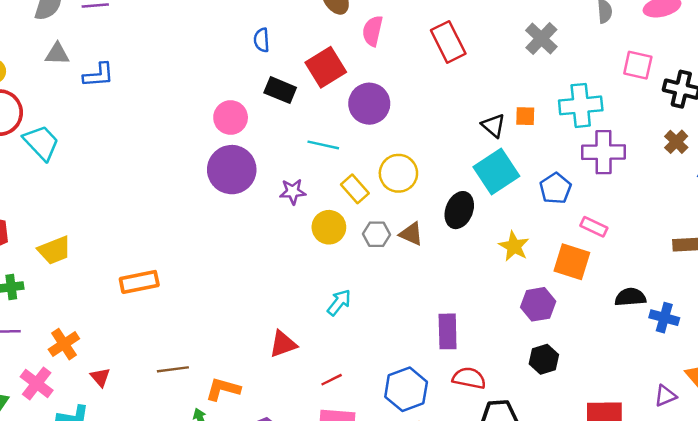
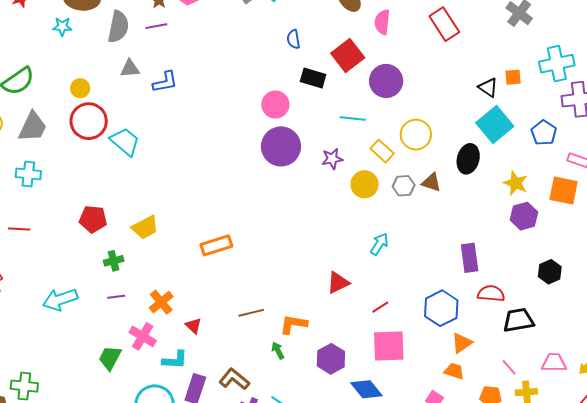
purple hexagon: (538, 304) -> (524, 216), moved

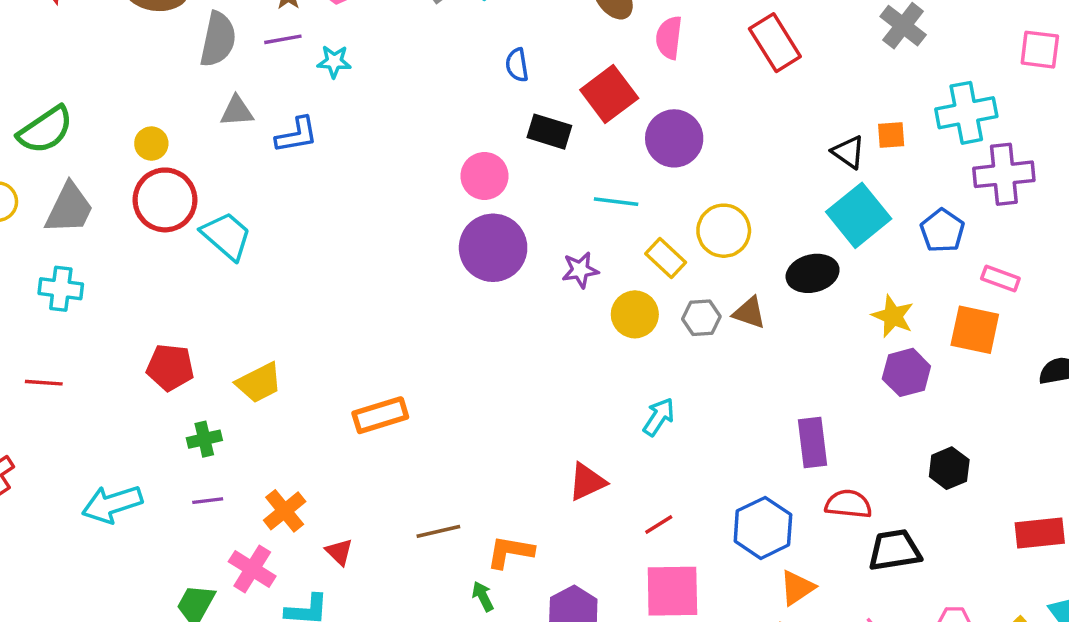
cyan star: (62, 26) -> (334, 62), moved
black ellipse: (468, 159) -> (813, 273), turned 60

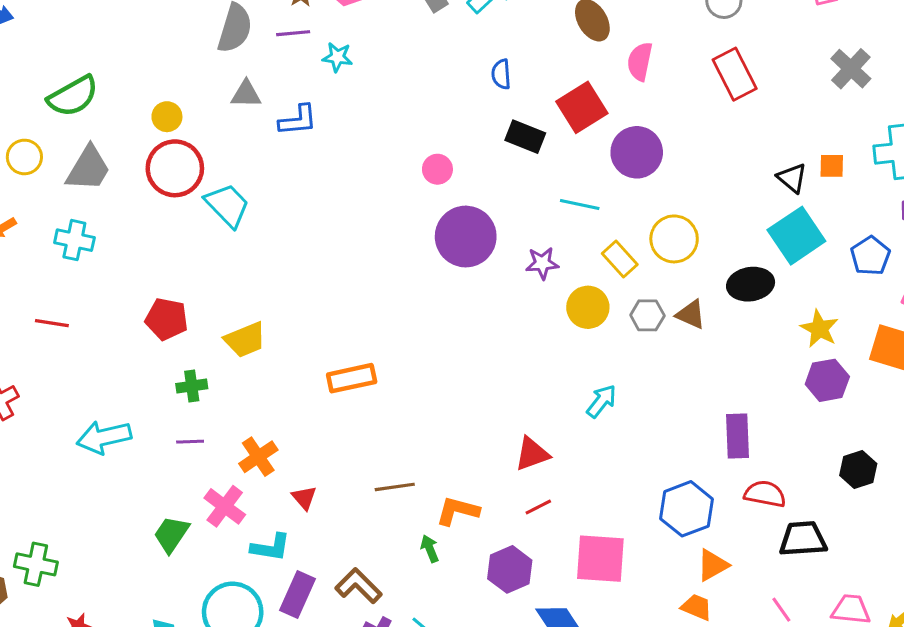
pink circle: (484, 176) -> (437, 169), moved, size x0.7
red line: (659, 525) -> (538, 507), moved

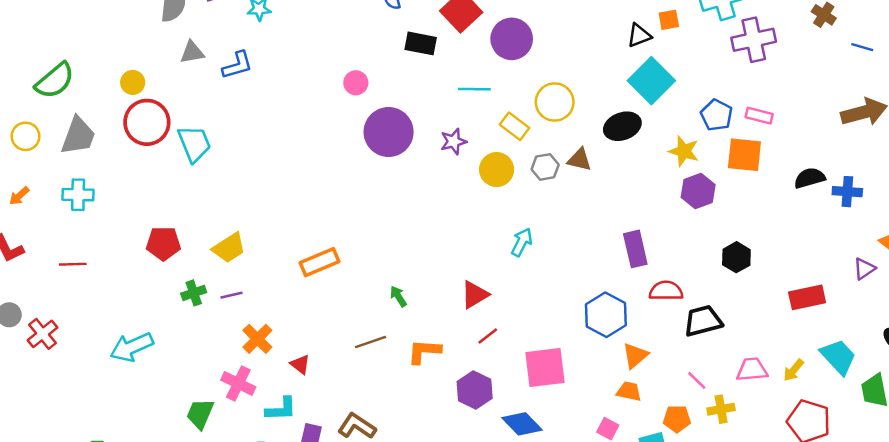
black triangle: (792, 178) -> (639, 35), turned -50
cyan trapezoid: (227, 205) -> (194, 144), turned 33
blue pentagon: (870, 256) -> (716, 115), moved
purple line: (190, 442) -> (231, 295), moved
green arrow: (430, 549) -> (398, 296), moved

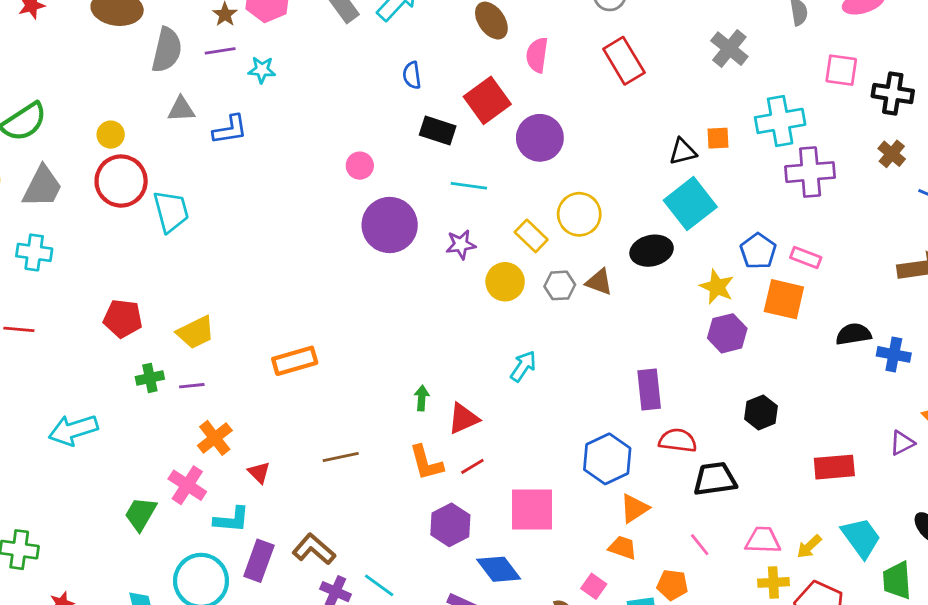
cyan line: (474, 89) -> (469, 186), moved
green arrow: (398, 296) -> (422, 398), moved, turned 30
orange L-shape: (424, 351) -> (426, 463), moved, turned -116
yellow cross: (721, 409) -> (773, 582), moved

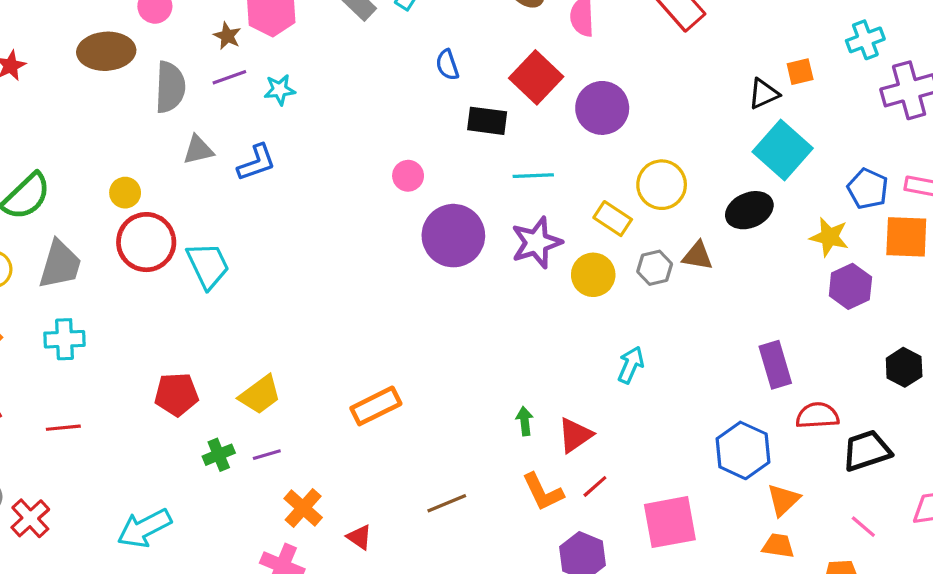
cyan cross: (780, 121) -> (865, 40), size x0.7
purple star: (461, 244) -> (536, 243), size x1.5

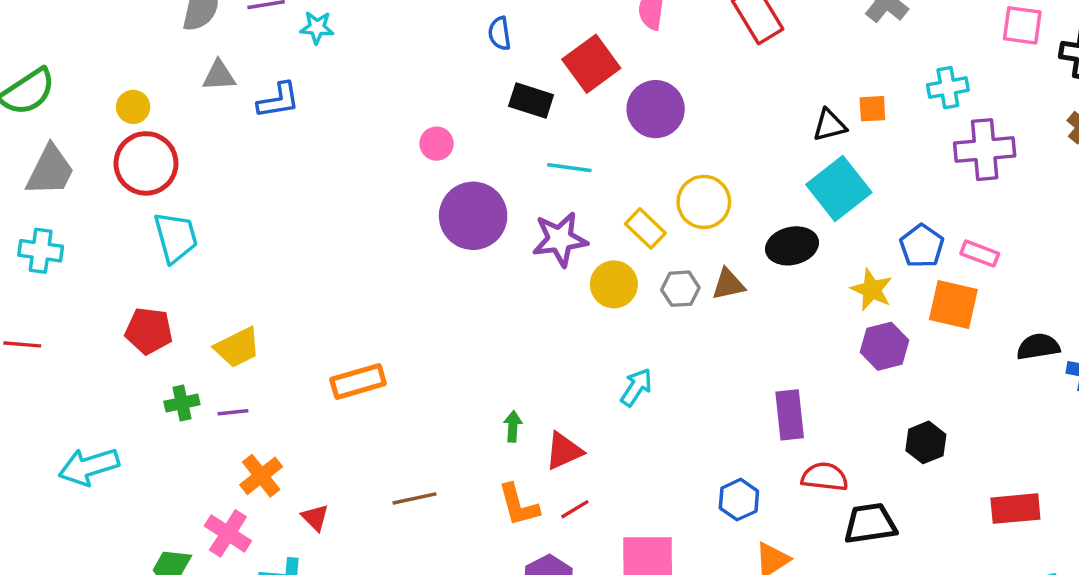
brown triangle: (698, 256) -> (728, 284), turned -32
cyan trapezoid: (208, 265) -> (176, 237), moved
blue hexagon: (743, 450) -> (739, 500), size x0.7

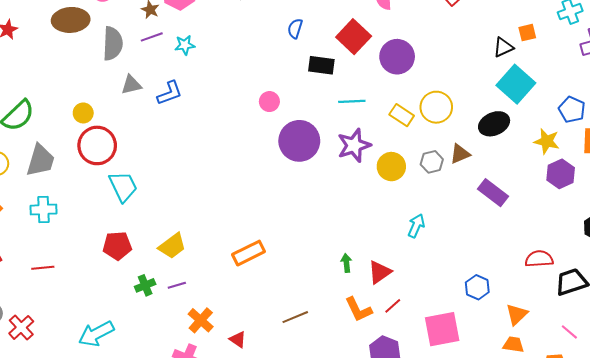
blue semicircle: (500, 33) -> (295, 29), turned 36
yellow rectangle: (645, 228) -> (402, 115), moved
purple rectangle: (790, 415) -> (493, 193), moved, turned -36
blue hexagon: (739, 500) -> (477, 287), moved

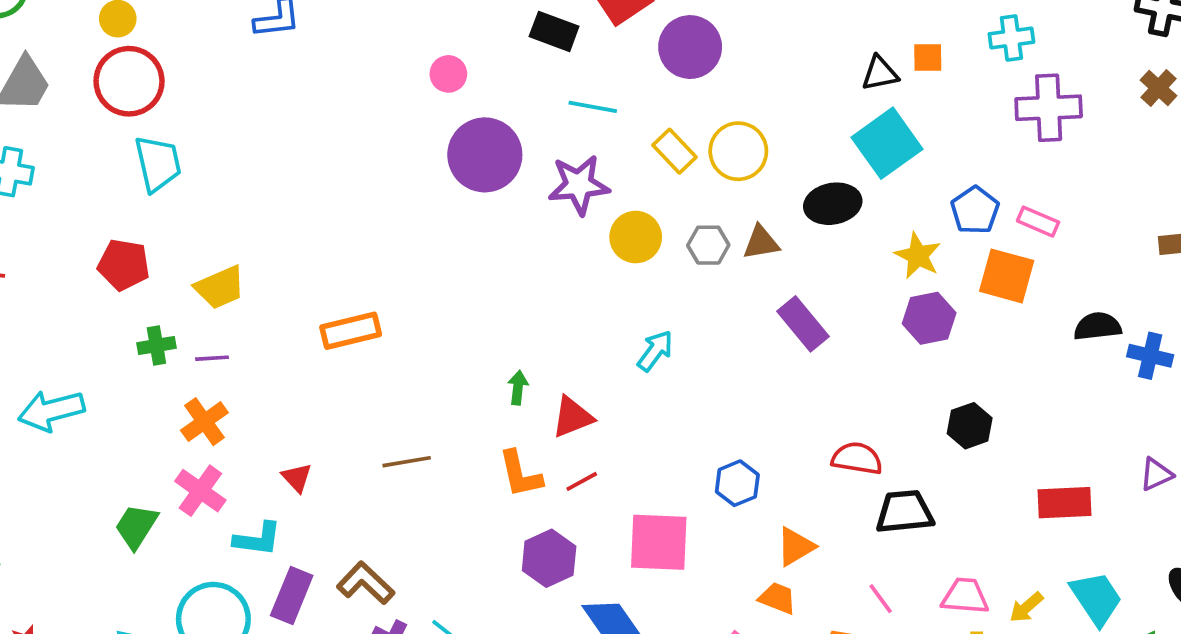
orange cross: (201, 320) -> (204, 422), moved

